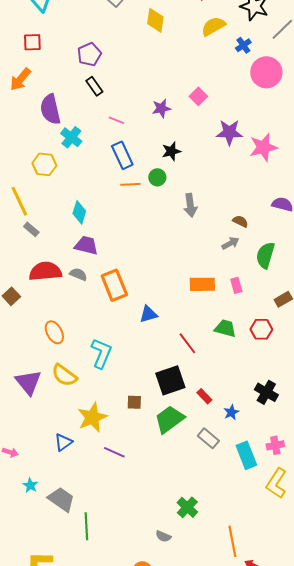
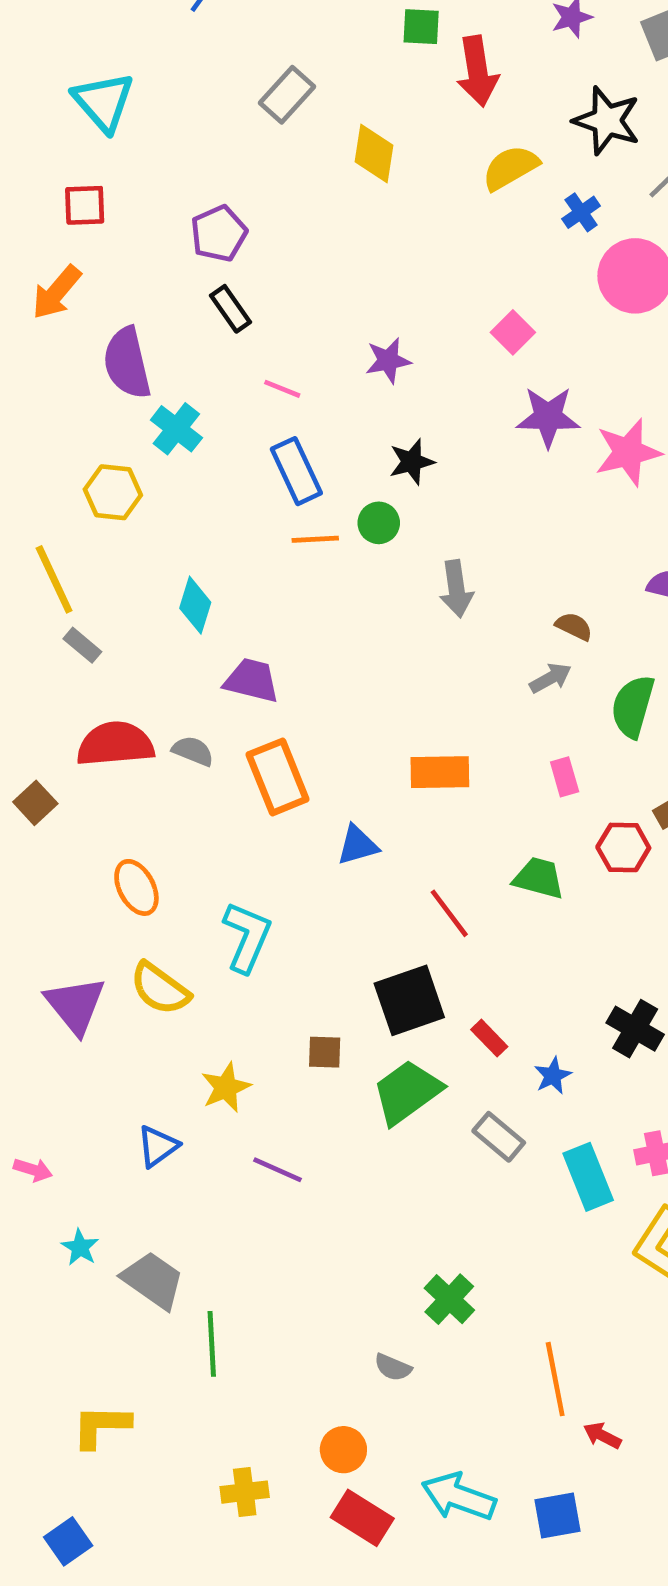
pink square: (198, 96) -> (513, 332), moved
purple trapezoid: (86, 245) -> (252, 680), moved
orange rectangle: (202, 284) -> (440, 772), moved
red hexagon: (261, 329) -> (623, 847), moved
yellow star: (92, 417) -> (226, 1087), size x0.7

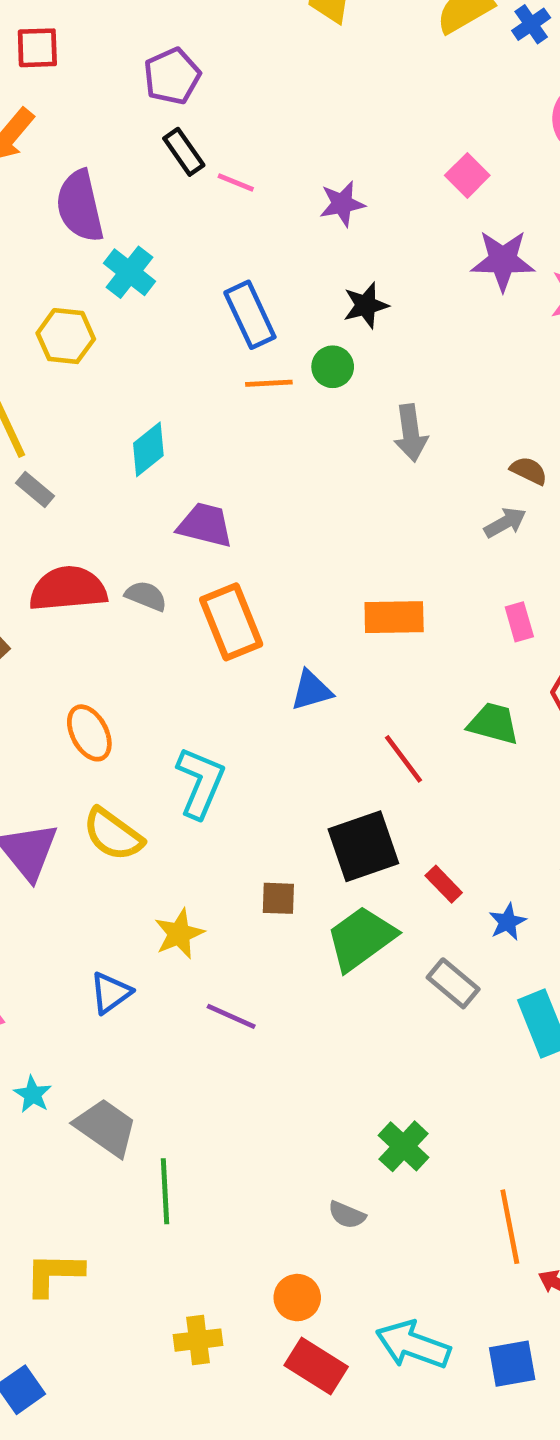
blue cross: (581, 212) -> (531, 24), moved
pink line: (282, 389) -> (236, 182), moved
cyan diamond: (195, 605) -> (148, 449), turned 34

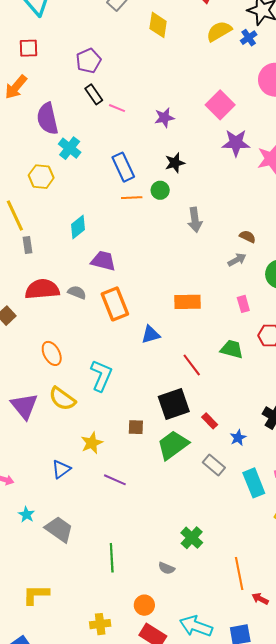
pink square: (467, 175) -> (220, 105), size x1.5
gray rectangle: (35, 490) -> (27, 245), turned 42
green line: (165, 1191) -> (112, 558), moved

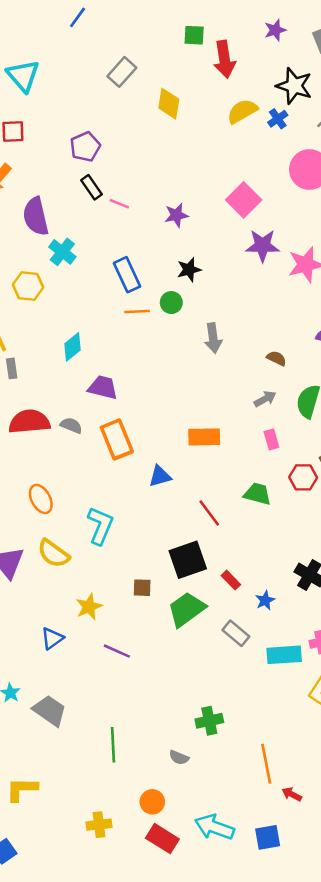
gray arrow: (237, 260) -> (265, 399), moved
cyan rectangle: (254, 483) -> (284, 655), turned -72
green cross: (192, 538) -> (209, 721), turned 35

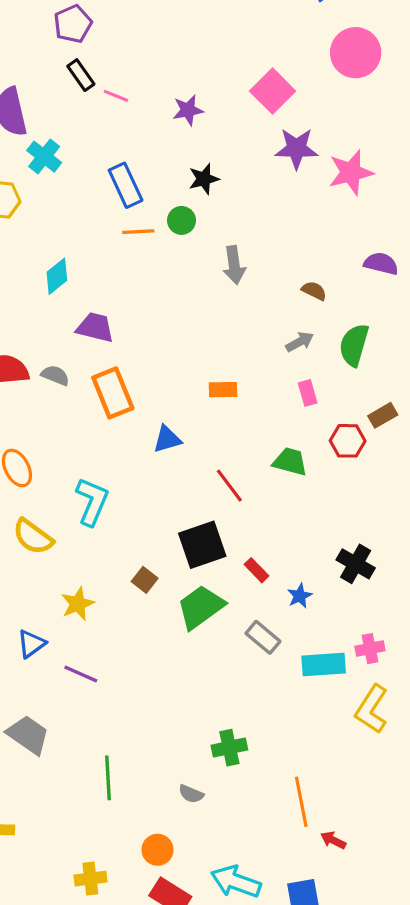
orange rectangle: (204, 437) -> (223, 390), size x0.7
brown square: (142, 588) -> (145, 580), turned 36
purple line: (117, 651) -> (81, 674), moved

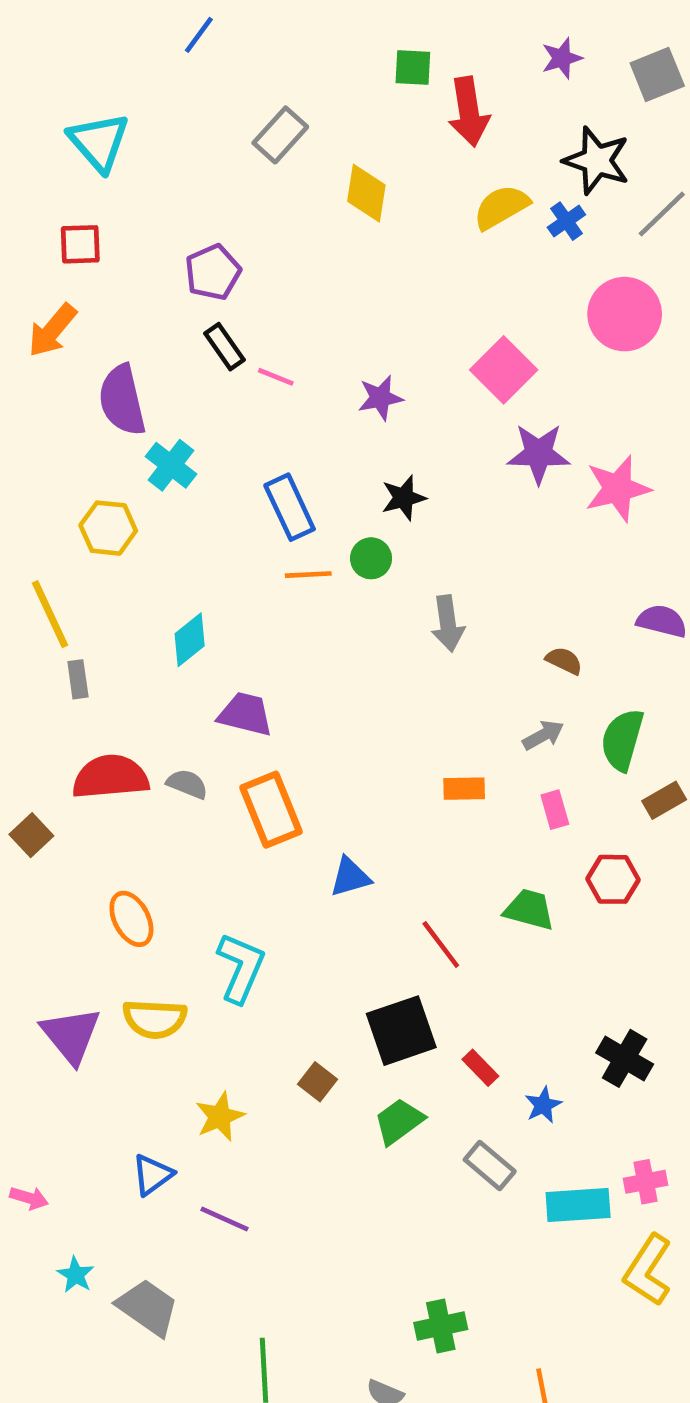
orange rectangle: (223, 390) -> (464, 789), moved
brown rectangle: (383, 415) -> (664, 800), moved
yellow semicircle: (33, 537) -> (155, 1019), turned -33
green trapezoid: (201, 607) -> (399, 1121), size x0.7

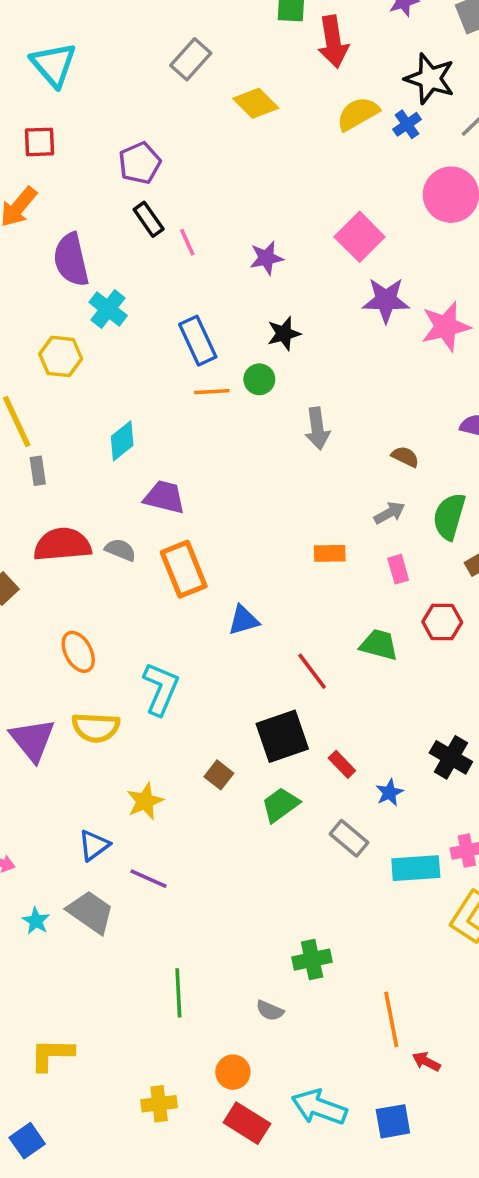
yellow diamond: (366, 193) -> (256, 103), turned -54
pink line: (276, 377) -> (187, 242), turned 44
gray trapezoid: (148, 1307) -> (90, 912), moved

